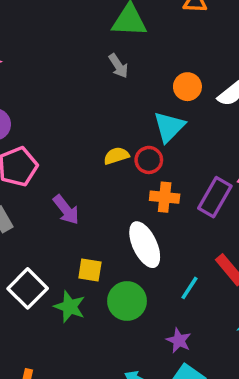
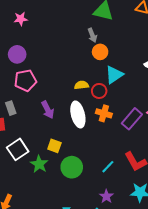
orange circle: (187, 87) -> (100, 52), moved
white ellipse: (145, 245) -> (78, 114), moved
purple star: (179, 340) -> (106, 196), moved

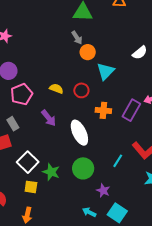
yellow semicircle: (81, 85) -> (56, 89), moved, turned 40
red circle: (99, 91) -> (81, 90), moved
white ellipse: (78, 114) -> (79, 133), moved
yellow square: (54, 146) -> (31, 187), moved
purple star: (106, 196) -> (103, 191), moved

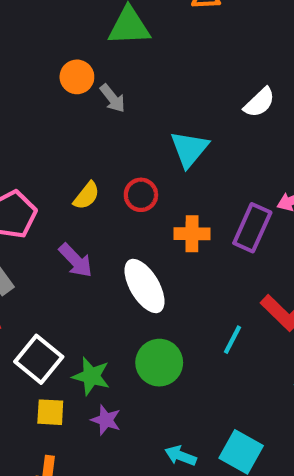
gray arrow: (77, 38) -> (113, 98), moved
orange circle: (88, 52) -> (77, 77), moved
yellow semicircle: (56, 89) -> (86, 196), turned 112
purple star: (103, 191) -> (106, 420), moved

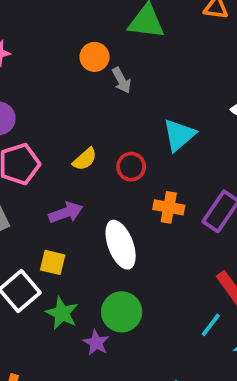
purple arrow: (76, 260) -> (66, 213), turned -76
cyan line: (232, 340) -> (211, 325), moved
yellow square: (50, 412) -> (53, 262), moved
purple star: (106, 420) -> (96, 343), moved

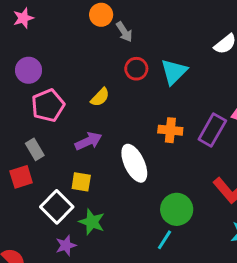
red circle: (131, 167) -> (136, 69), moved
green circle: (122, 312) -> (177, 209), moved
cyan line: (211, 325) -> (164, 240), moved
purple star: (96, 343) -> (66, 245), moved, turned 30

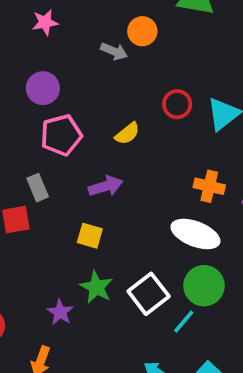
gray arrow: (124, 32) -> (114, 51), moved, turned -42
white ellipse: (134, 163) -> (195, 234), moved, turned -51
white square: (57, 207) -> (149, 294), moved
purple star: (66, 245) -> (60, 312), turned -30

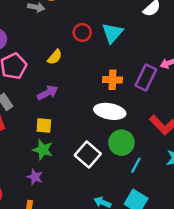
green star: (96, 287) -> (43, 150), moved
cyan line: (184, 322) -> (136, 165), moved

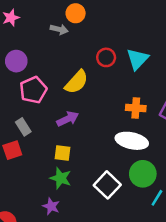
yellow semicircle: (55, 57) -> (76, 82), size x1.5

